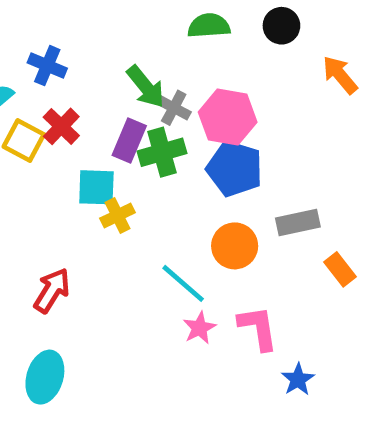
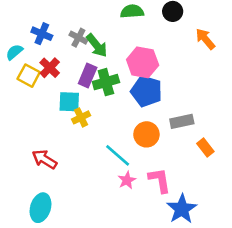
gray cross: (174, 108) -> (78, 38), moved
red arrow: (52, 290) -> (44, 159), turned -90
blue star: (298, 379) -> (182, 209), size x1.6

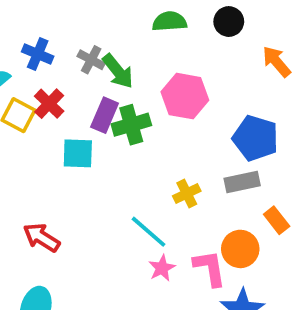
blue pentagon: (146, 91) -> (256, 138), moved
yellow cross: (81, 117) -> (187, 194), moved
orange circle: (146, 134) -> (240, 249), moved

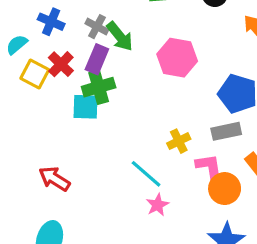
purple rectangle: (105, 115) -> (97, 59), moved
green cross: (131, 125) -> (99, 87), moved
pink L-shape: (210, 268) -> (210, 169), moved

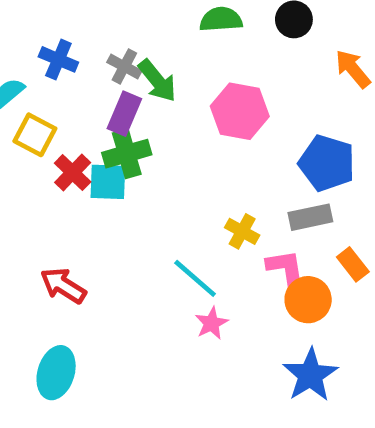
red cross: (61, 64) -> (73, 172), moved
yellow cross: (179, 141) -> (242, 231), turned -35

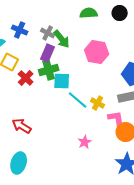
cyan square: (108, 182) -> (62, 81), moved
cyan line: (195, 278) -> (78, 100), moved

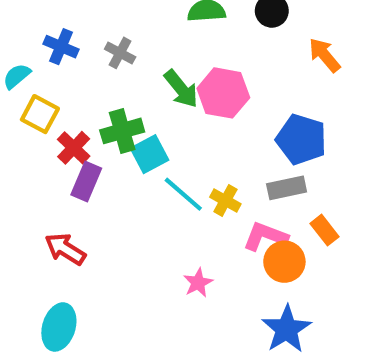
green arrow: (62, 39) -> (181, 89), moved
purple rectangle: (48, 53) -> (86, 182), moved
cyan square: (62, 81) -> (150, 154), turned -30
pink L-shape: (117, 120) -> (265, 236), turned -60

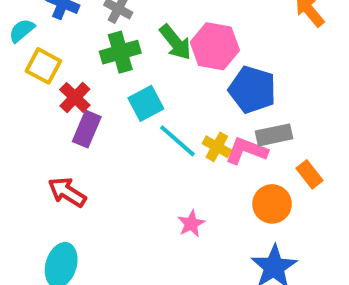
green cross: (122, 131) -> (120, 52), moved
blue pentagon: (301, 139) -> (252, 90), moved
pink L-shape: (265, 236) -> (246, 151), moved

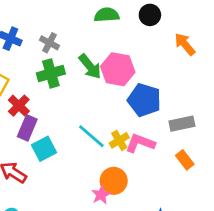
cyan square: (146, 103) -> (44, 149), moved
gray rectangle: (274, 135) -> (182, 124), moved
yellow cross: (217, 147) -> (119, 140), turned 30
orange circle: (272, 204) -> (114, 181), moved

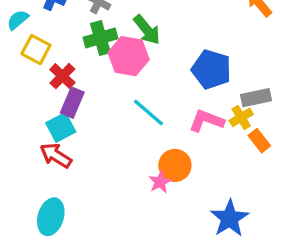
pink hexagon: (118, 69) -> (129, 56), moved
yellow cross: (119, 140) -> (241, 117), moved
cyan square: (44, 149) -> (61, 127), moved

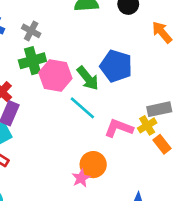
green arrow: (147, 30) -> (88, 78), moved
blue pentagon: (211, 69) -> (116, 66), moved
cyan line: (148, 112) -> (82, 108), moved

